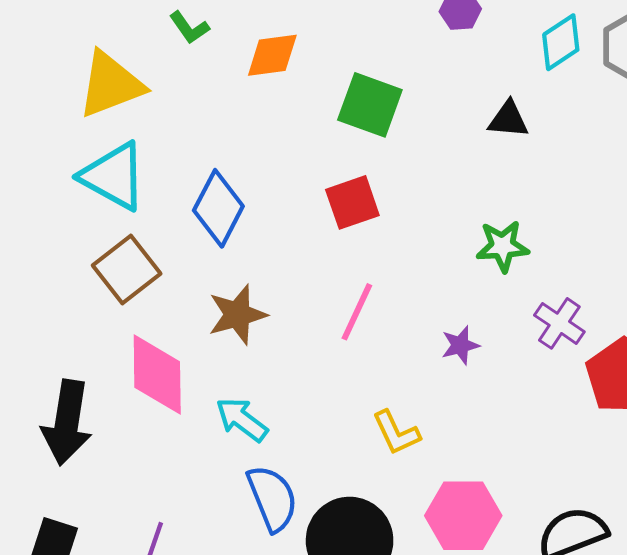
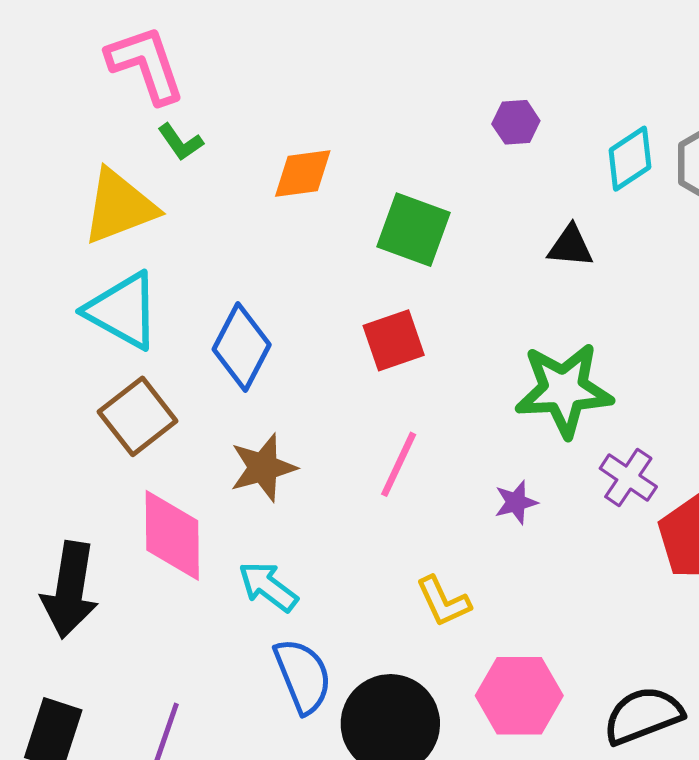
green L-shape: (189, 28) -> (180, 142), moved
green star: (503, 246) -> (564, 390), size x1.6

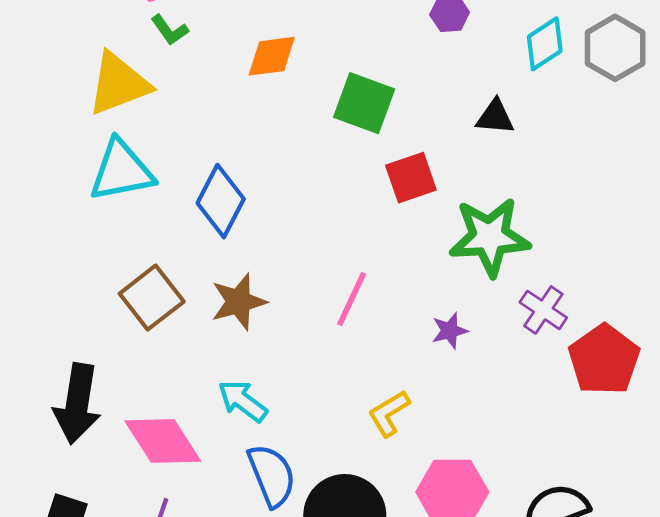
cyan triangle: (123, 311) -> (121, 171), turned -40
red square: (394, 340) -> (411, 178), moved
brown square: (138, 416) -> (152, 298), moved
pink diamond: (172, 535) -> (163, 441), moved, turned -32
yellow L-shape: (443, 601) -> (389, 413), turned 84

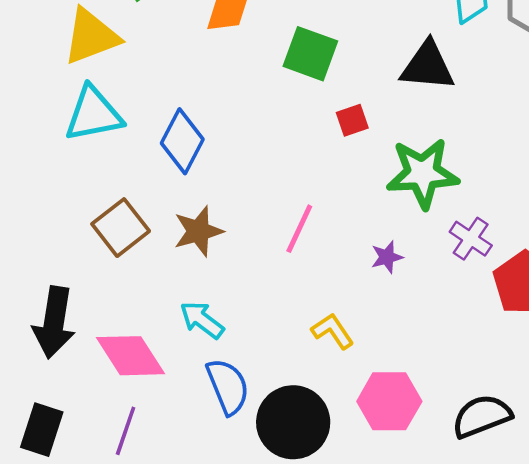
black triangle: (495, 117) -> (428, 66), size x1.6
red square: (411, 178) -> (352, 120), size x0.7
yellow L-shape: (389, 413) -> (333, 331), turned 87

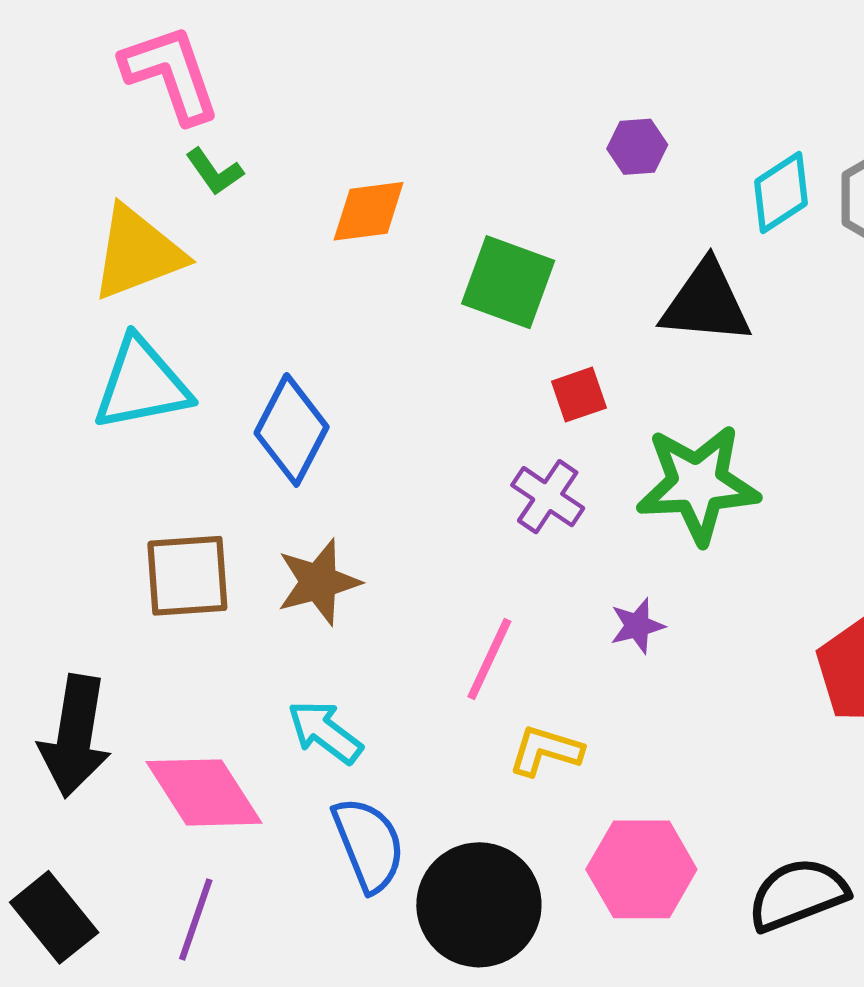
brown square: (121, 228) -> (187, 576), turned 34
pink line: (299, 229) -> (489, 659), moved
purple cross: (471, 239) -> (548, 497), moved
yellow L-shape: (333, 331) -> (546, 751), turned -39
black rectangle: (42, 430) -> (54, 917), turned -57

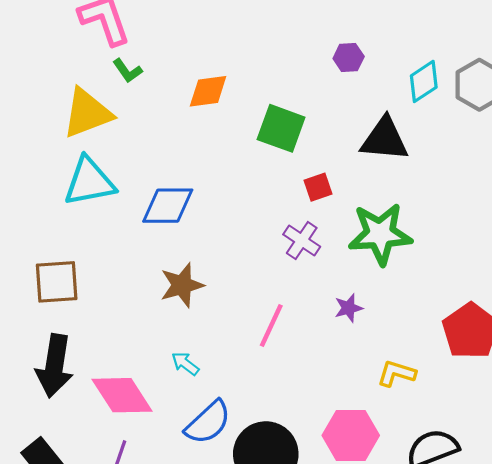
blue diamond: (292, 430) -> (168, 206), turned 62
brown square: (187, 576) -> (57, 282), moved
cyan arrow: (325, 732) -> (185, 364), size x0.7
yellow L-shape: (546, 751) -> (396, 373), moved
blue semicircle: (369, 844) -> (208, 422), turned 69

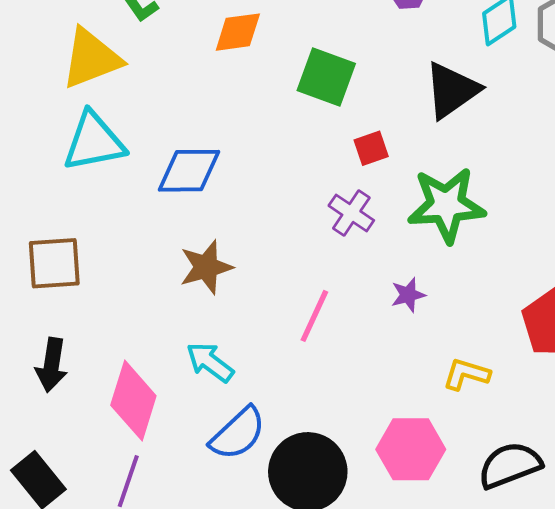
black triangle: (385, 139) -> (452, 90), turned -40
cyan arrow: (185, 364) -> (210, 362), size x1.4
black arrow: (54, 366) -> (52, 365), size x0.7
pink diamond: (122, 395) -> (133, 401), turned 50

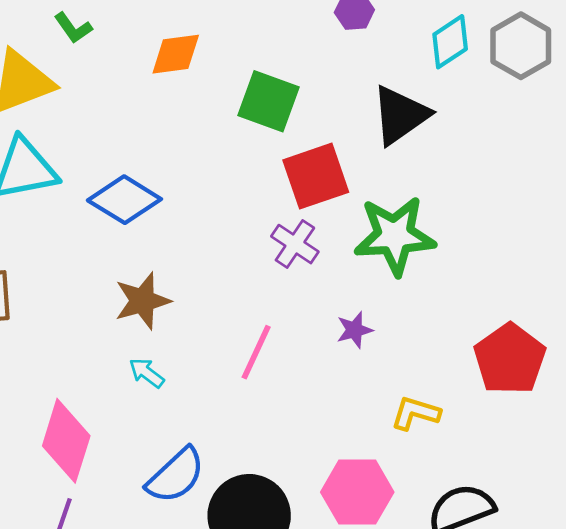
red square: (371, 148) -> (316, 176), size x1.8
blue diamond: (189, 171) -> (124, 200), turned 32
cyan arrow: (210, 362) -> (147, 373), moved, size x0.7

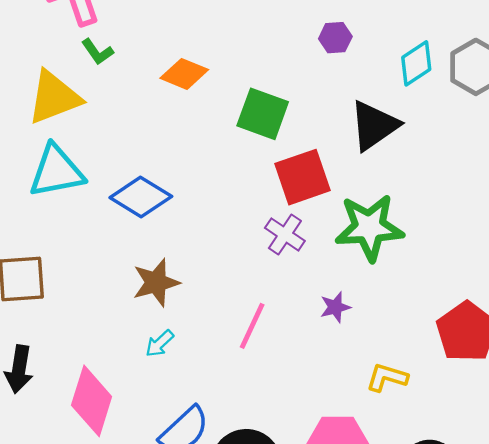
orange diamond: (176, 54) -> (184, 74), turned 30
cyan arrow: (147, 373) -> (160, 343), turned -80

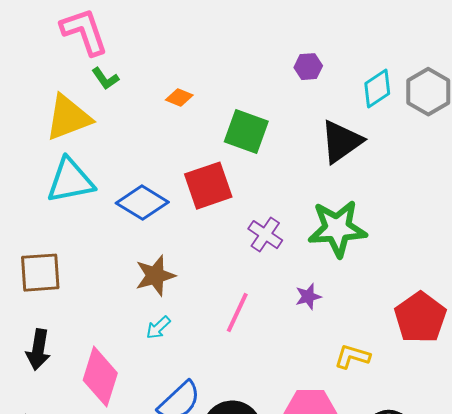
orange diamond: (184, 74) -> (179, 98), size x0.7
red square: (303, 177) -> (208, 186), moved

